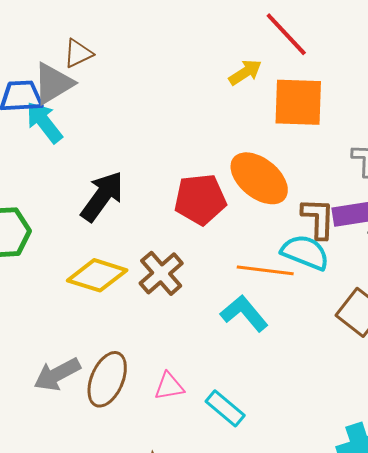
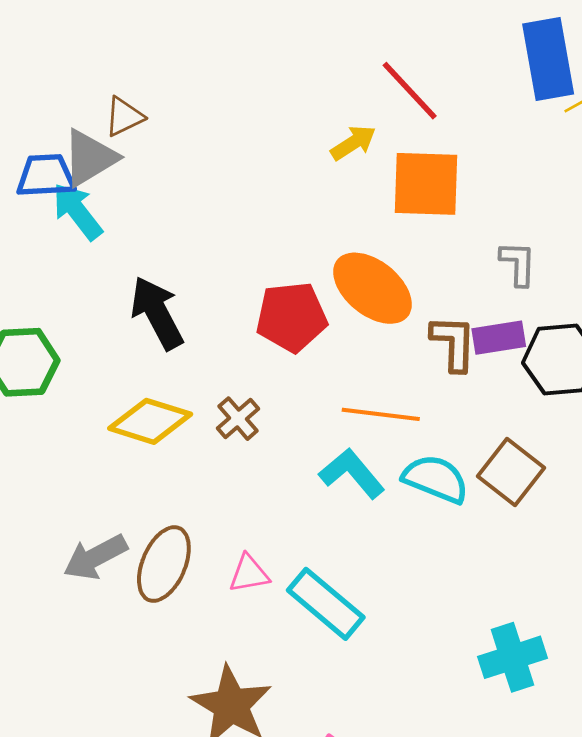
black arrow: (102, 196) -> (157, 313), turned -64
cyan semicircle: (305, 252) -> (436, 479), moved
brown cross: (161, 273) -> (238, 419), size x0.7
cyan rectangle: (225, 408) -> (326, 604), size x1.4

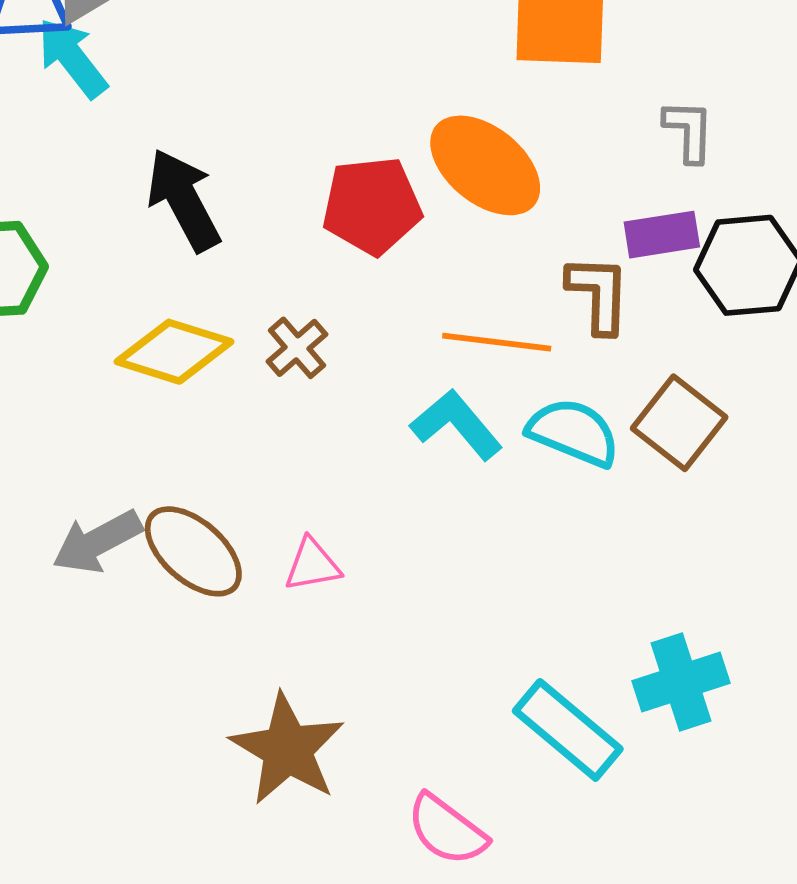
brown L-shape: (453, 343) -> (598, 294), moved
brown ellipse: (164, 564) -> (193, 551), turned -72
cyan rectangle: (326, 604) -> (568, 730), moved

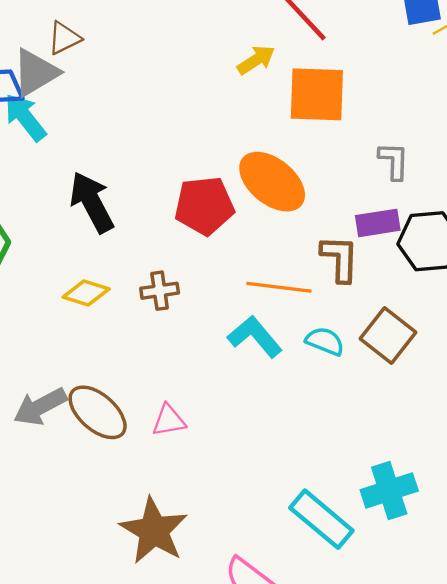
brown cross: (297, 348) -> (160, 291), turned 33
yellow diamond: (174, 352) -> (86, 293), size x0.7
cyan semicircle: (574, 432) -> (325, 341), size x0.7

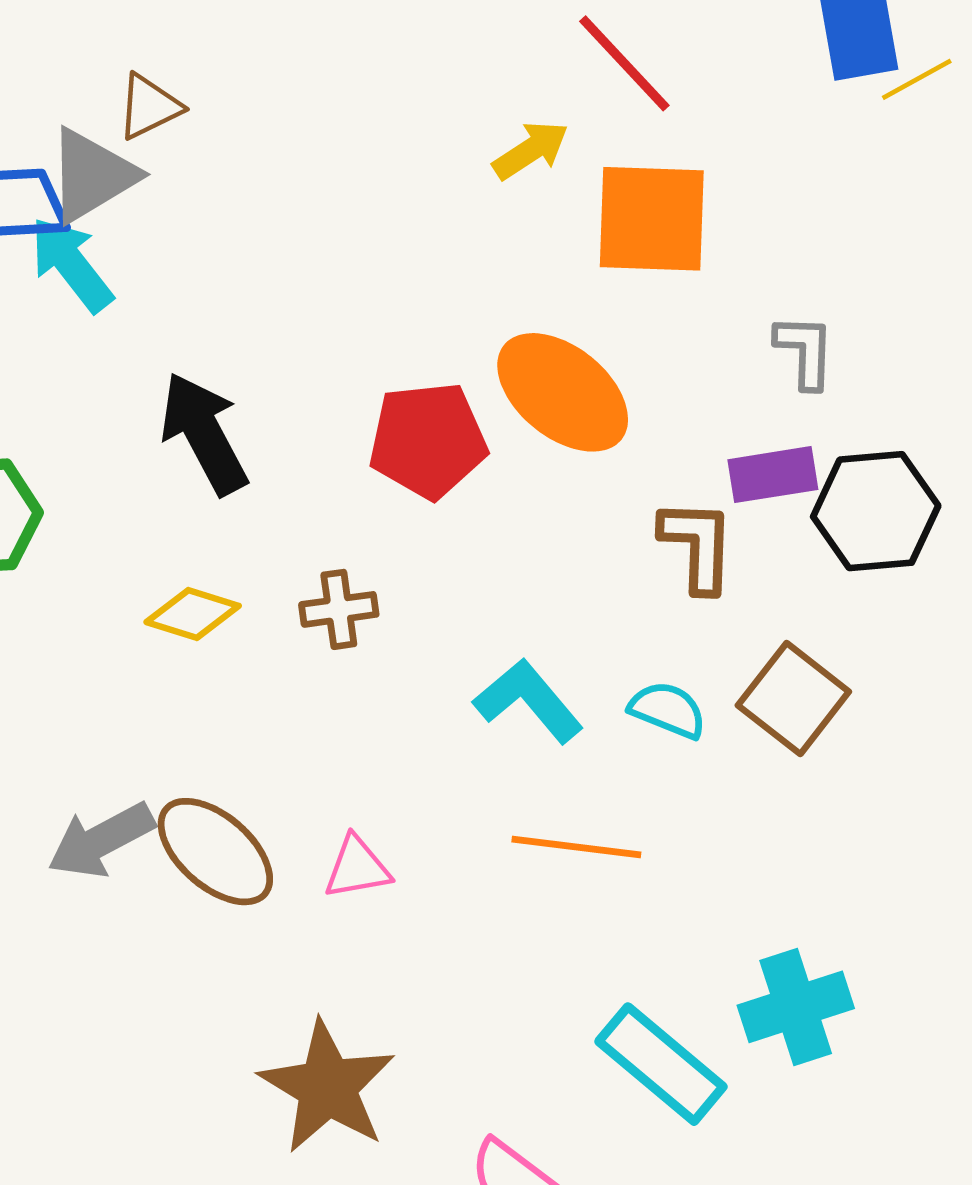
orange line: (279, 287) -> (576, 847), moved

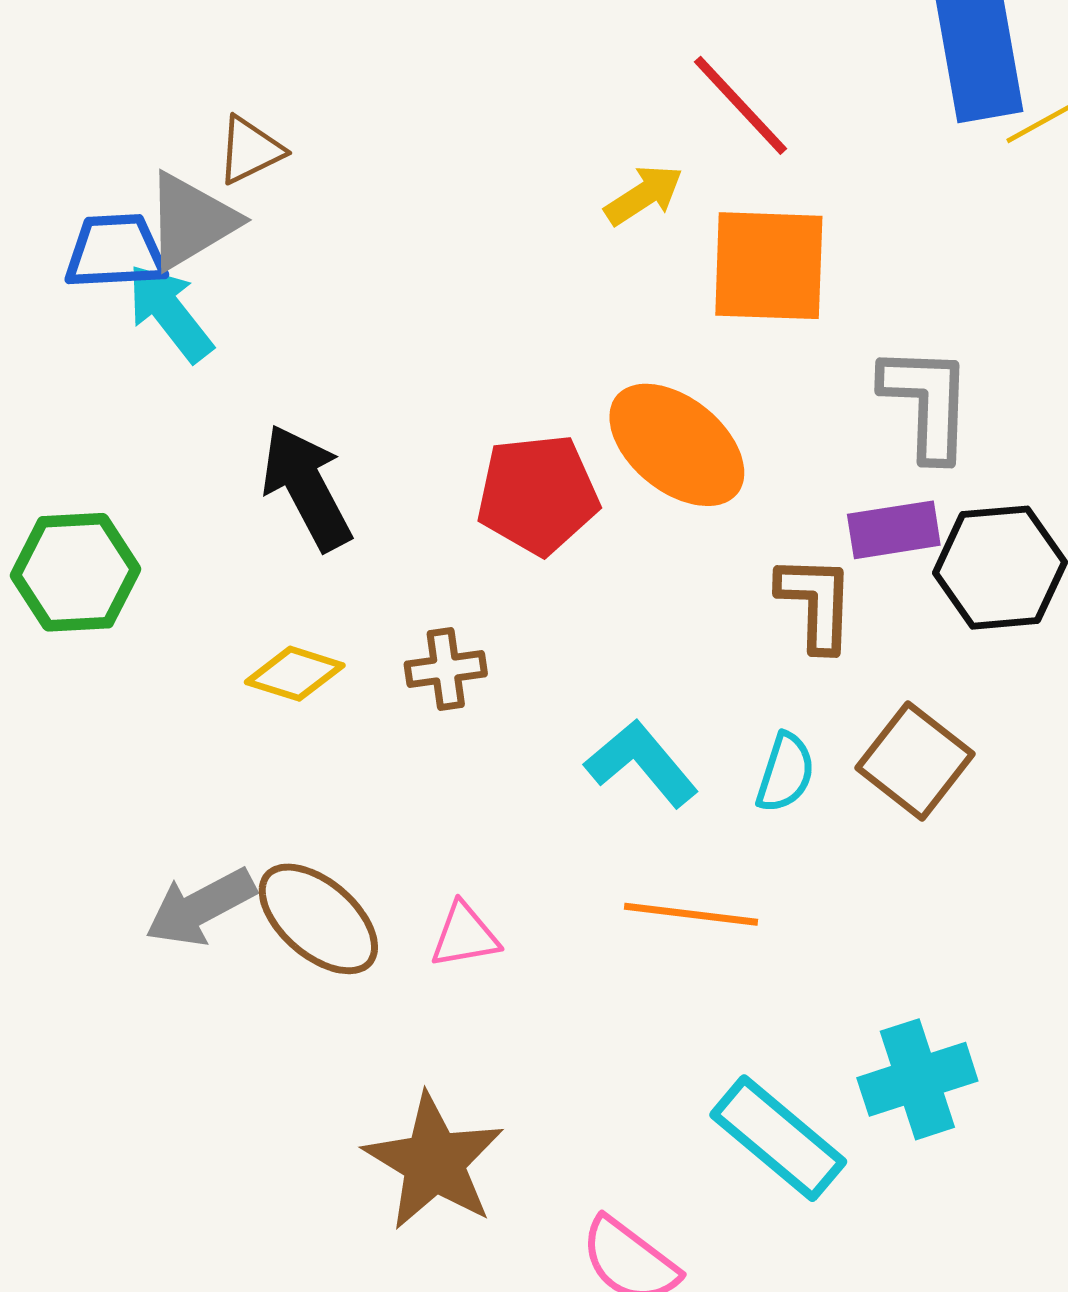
gray L-shape: (805, 351) -> (927, 402), size x1.5
cyan semicircle: (668, 710) -> (785, 773), turned 86

